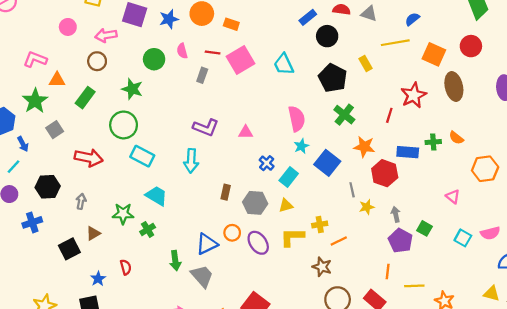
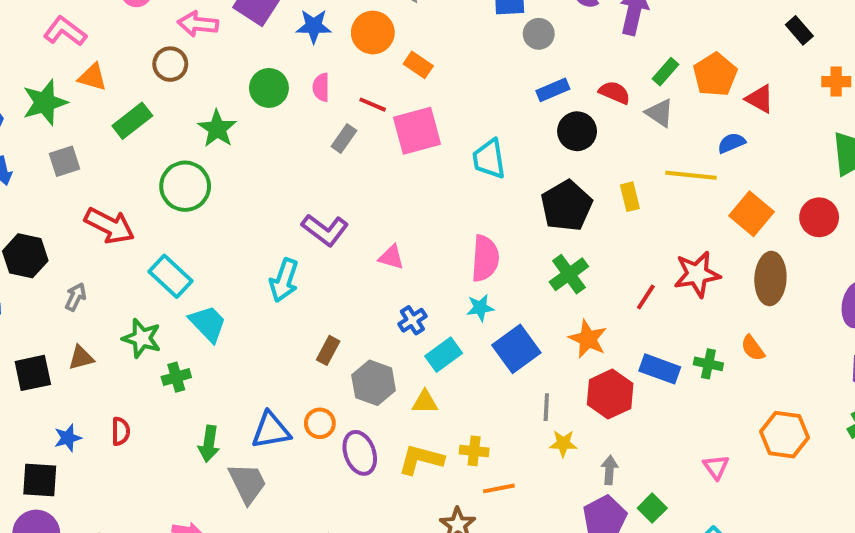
orange semicircle: (456, 138) -> (753, 348), moved
cyan rectangle: (142, 156) -> (170, 276), moved

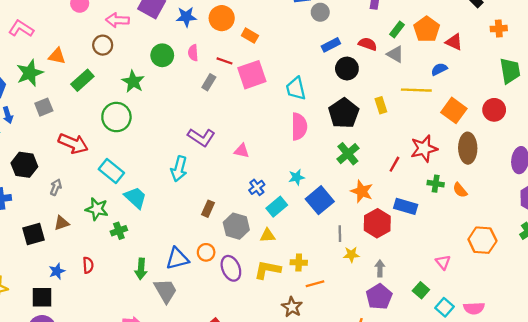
pink L-shape: (65, 31) -> (21, 29), moved
pink semicircle: (485, 258) -> (299, 127), moved
green cross: (708, 364) -> (436, 184), moved
green square: (652, 508) -> (421, 290), moved

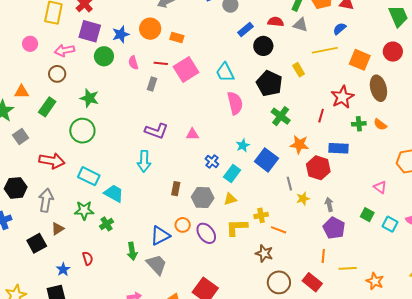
green circle: (162, 55) -> (104, 56), moved
gray arrow: (56, 187) -> (46, 200), size x1.6
orange line: (315, 284) -> (279, 230), turned 49

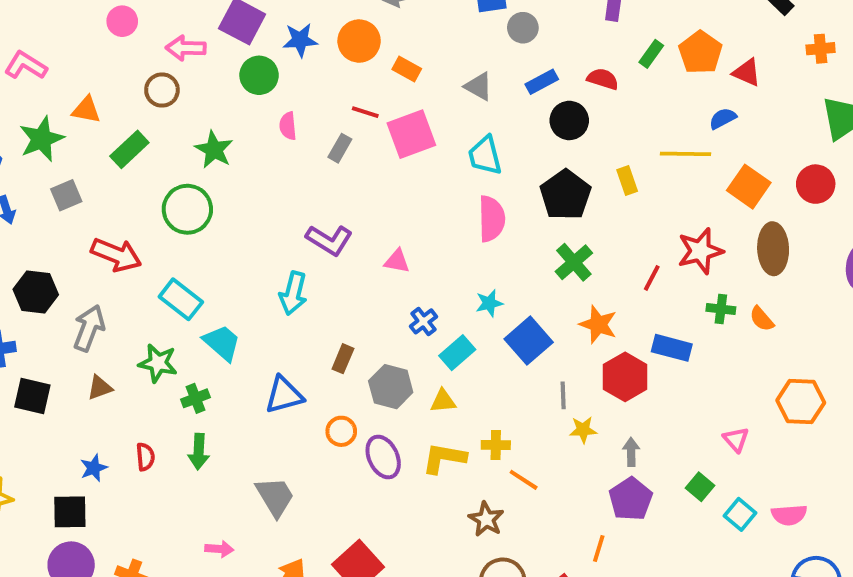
gray triangle: (300, 25) -> (479, 86), moved
pink semicircle: (133, 63) -> (288, 126), moved
blue triangle: (160, 236) -> (284, 395), moved
black square: (37, 243) -> (32, 396), moved, turned 30
green arrow: (132, 251) -> (199, 452), moved

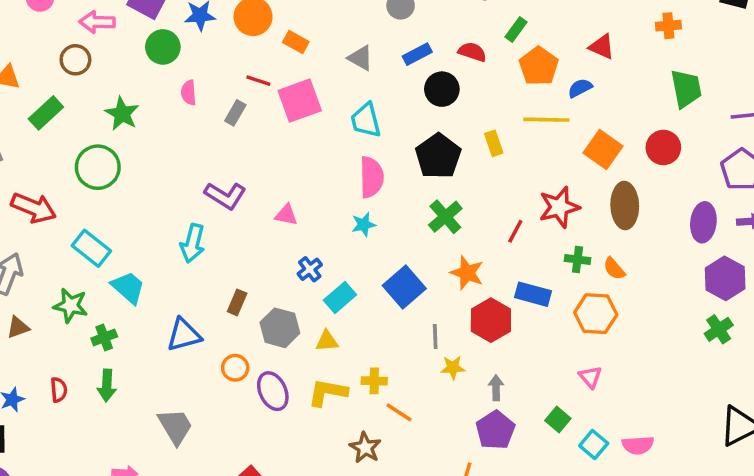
orange pentagon: (700, 52) -> (539, 66), moved
cyan star: (489, 303) -> (364, 225), moved
orange hexagon: (801, 401) -> (596, 314), moved

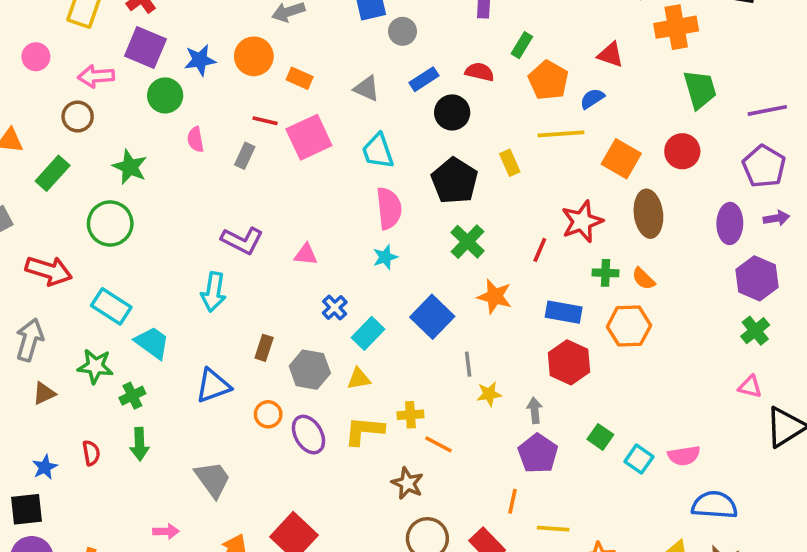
orange cross: (668, 26) -> (676, 27), size x1.6
red hexagon: (491, 320) -> (569, 362), moved
pink triangle: (590, 377) -> (750, 387), moved, turned -30

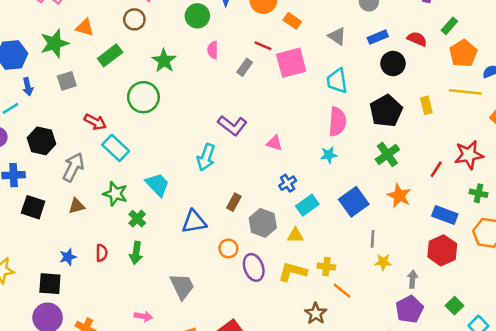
red arrow: (49, 271) -> (95, 122), size x0.7
cyan rectangle: (111, 306) -> (116, 148), moved
green cross: (132, 396) -> (137, 219), turned -30

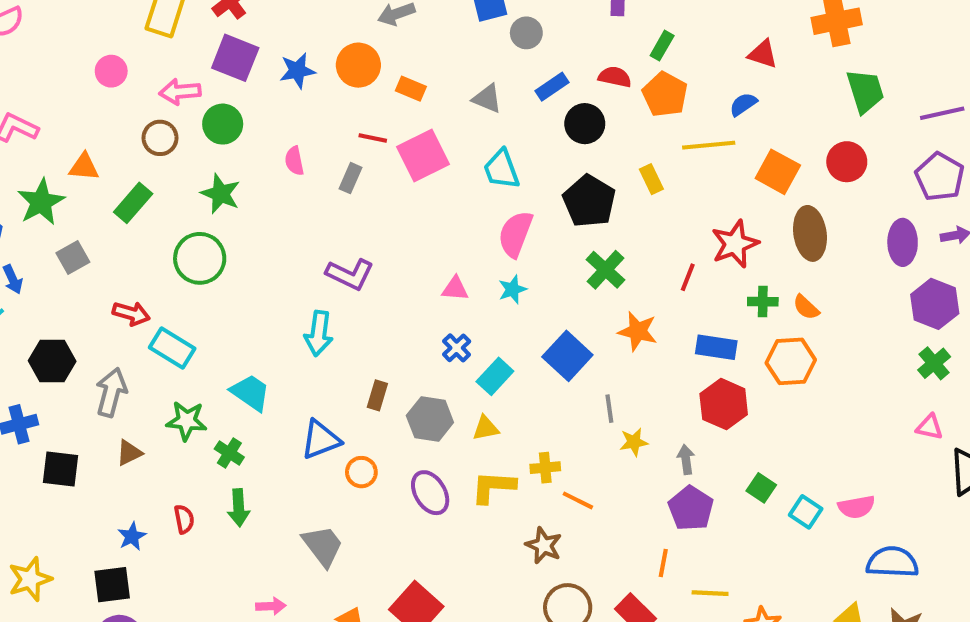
green circle: (197, 16) -> (223, 124), moved
orange pentagon: (463, 53) -> (665, 94), moved
pink semicircle: (337, 122) -> (515, 234), turned -152
pink triangle: (274, 143) -> (455, 289), moved
orange circle: (228, 248) -> (361, 472), moved

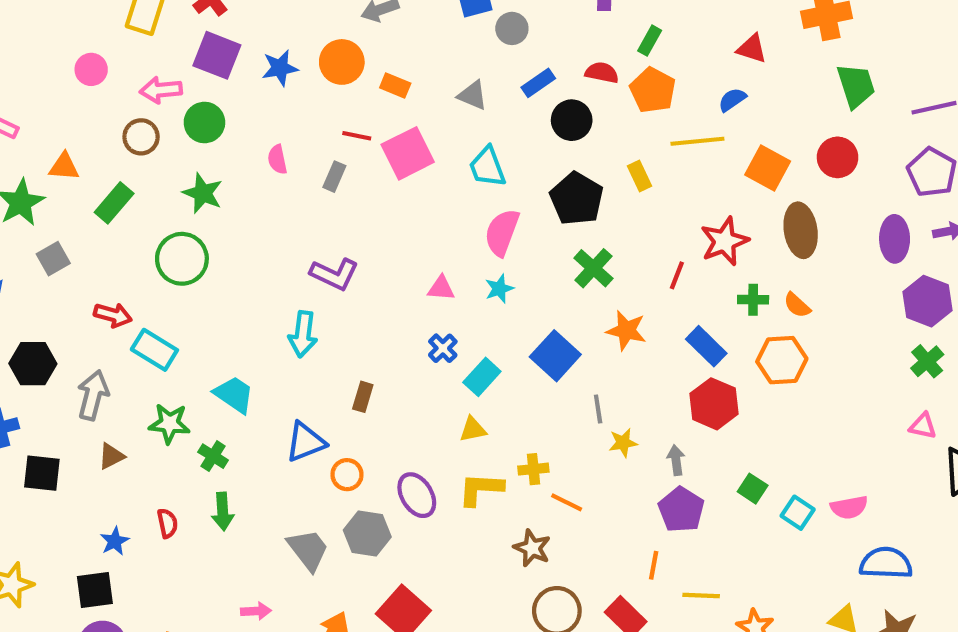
blue rectangle: (716, 347) -> (706, 346), turned 36
gray hexagon: (430, 419) -> (367, 534), moved

